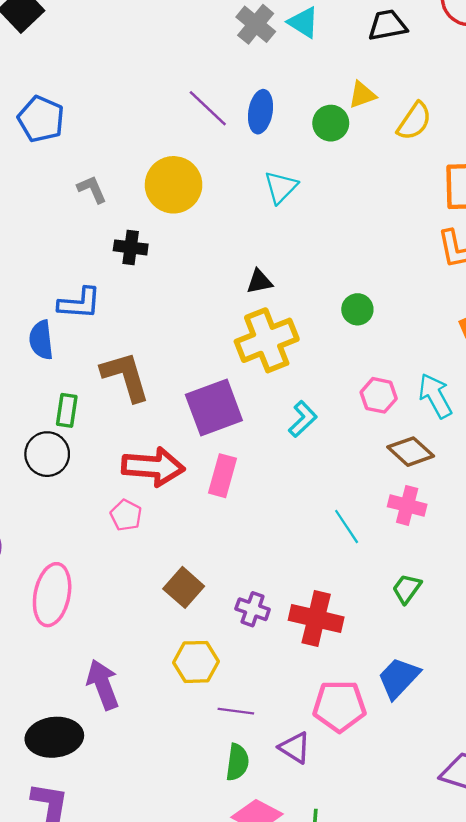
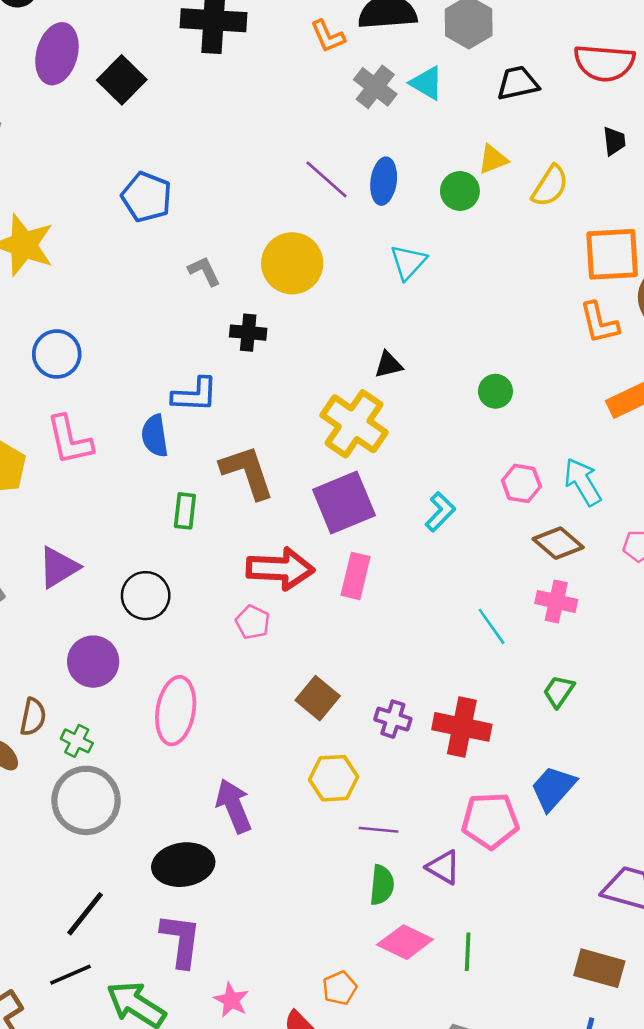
yellow cross: (267, 340) -> (354, 424), moved, turned -32
black circle: (47, 454) -> (146, 596), moved

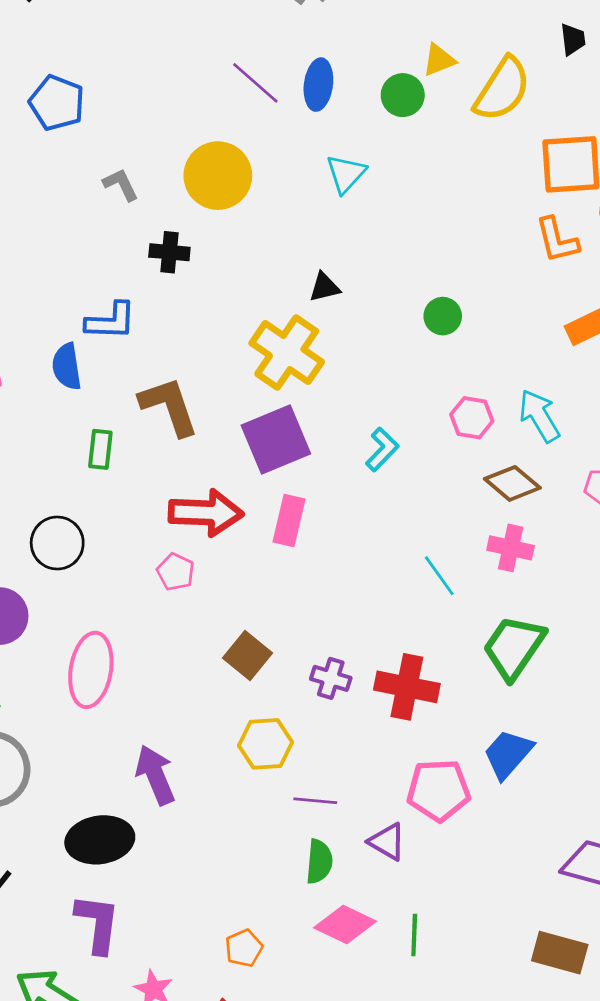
yellow semicircle: (550, 186) -> (502, 89), size x1.4
green trapezoid: (559, 691) -> (514, 647), size x1.8
orange pentagon: (340, 988) -> (244, 948), moved

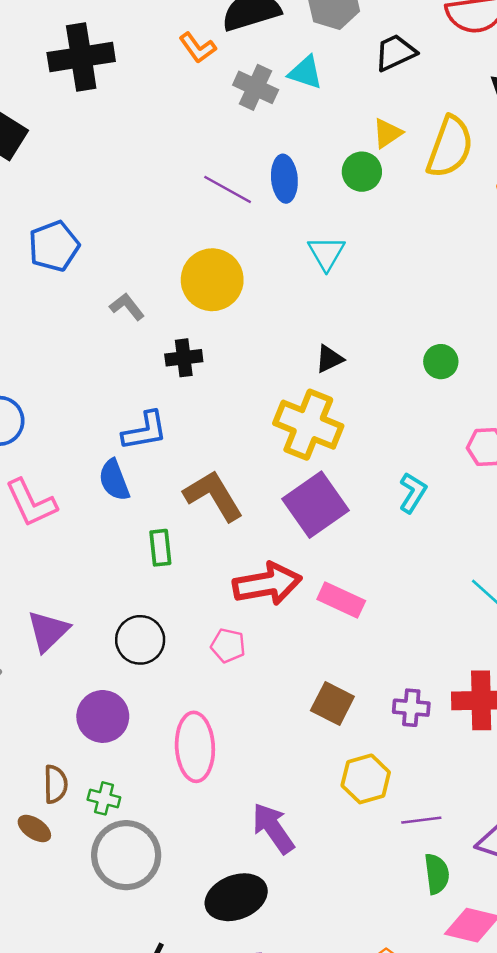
blue pentagon: (57, 103) -> (54, 246), turned -30
pink rectangle: (289, 520) -> (341, 600), moved, turned -66
pink pentagon: (176, 572) -> (228, 646), moved

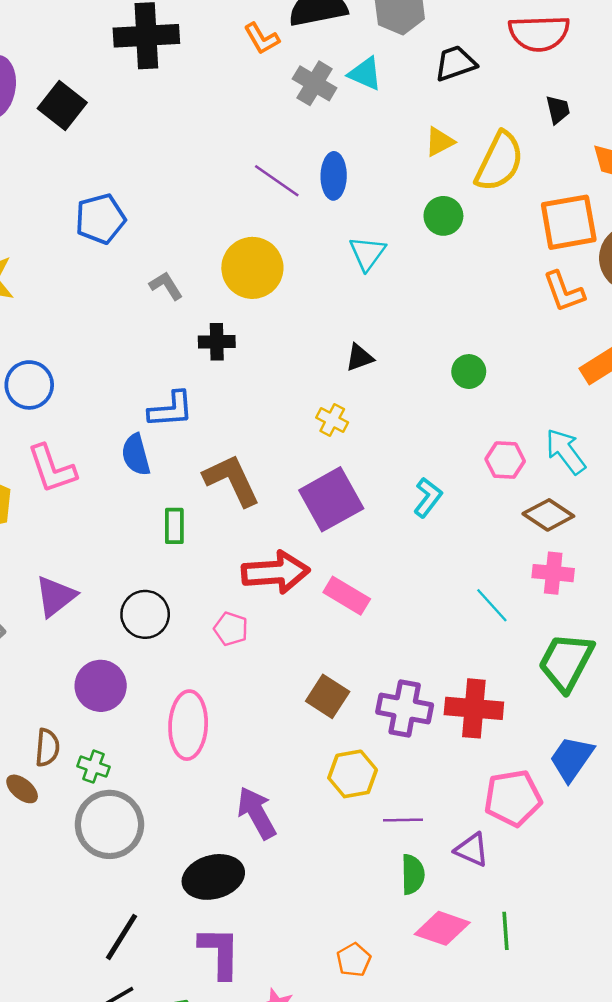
green circle: (362, 172) -> (443, 216), moved
yellow cross: (308, 425) -> (332, 420), size x0.5
purple cross: (411, 708) -> (405, 709), size x1.5

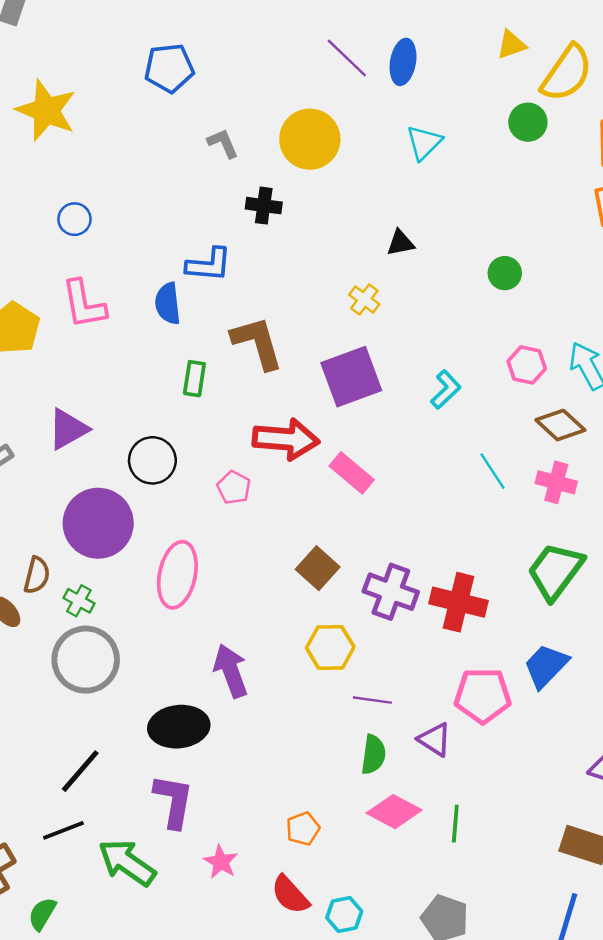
green circle: (443, 216) -> (528, 122), moved
blue circle: (29, 385) -> (74, 219), size x0.7
cyan line: (492, 605) -> (492, 471), moved
purple circle: (101, 686) -> (98, 523), size x1.4

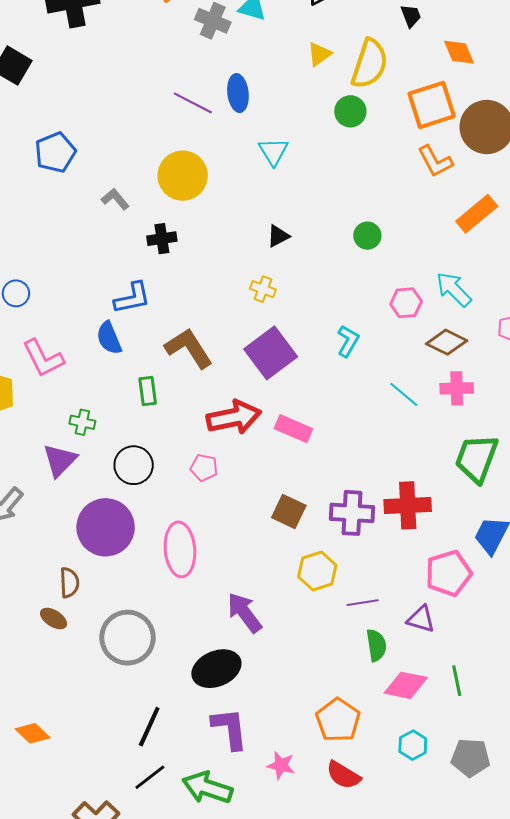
green cross: (79, 601) -> (82, 422), moved
orange pentagon: (303, 829) -> (338, 720), size x1.6
cyan hexagon: (344, 914) -> (413, 745), moved

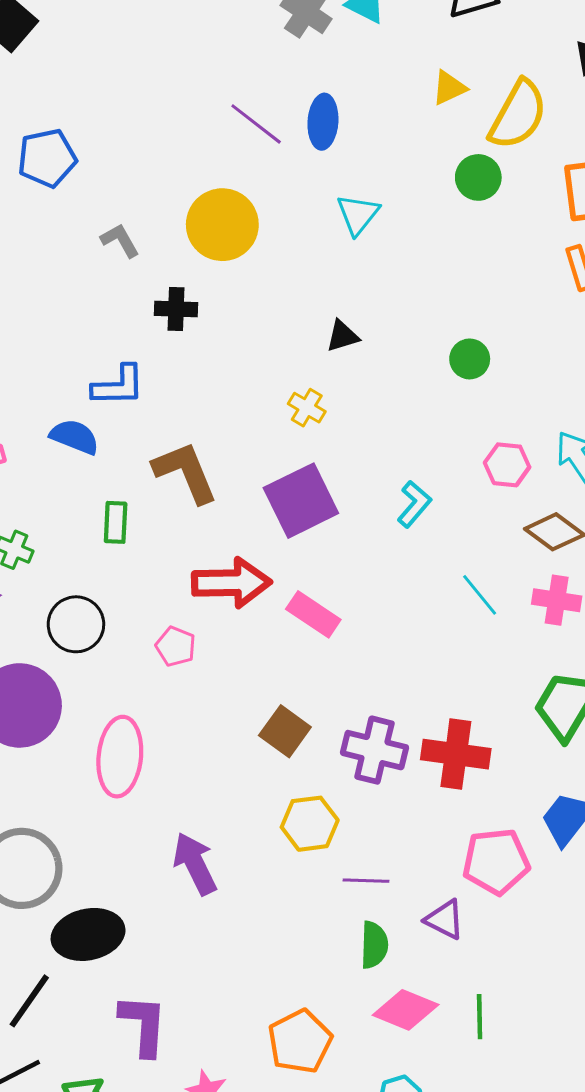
blue semicircle: (109, 338) -> (75, 437), turned 124
black ellipse: (216, 669) -> (88, 934), moved

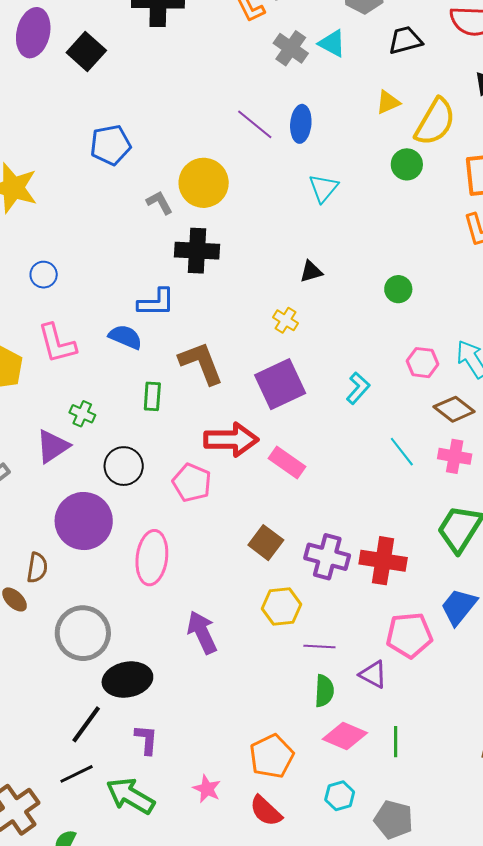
yellow circle: (222, 225) -> (204, 183), moved
black cross: (176, 309) -> (197, 251), size x1.5
pink pentagon: (176, 646) -> (192, 483), size x1.4
purple L-shape: (143, 1025) -> (146, 740), moved, size x0.7

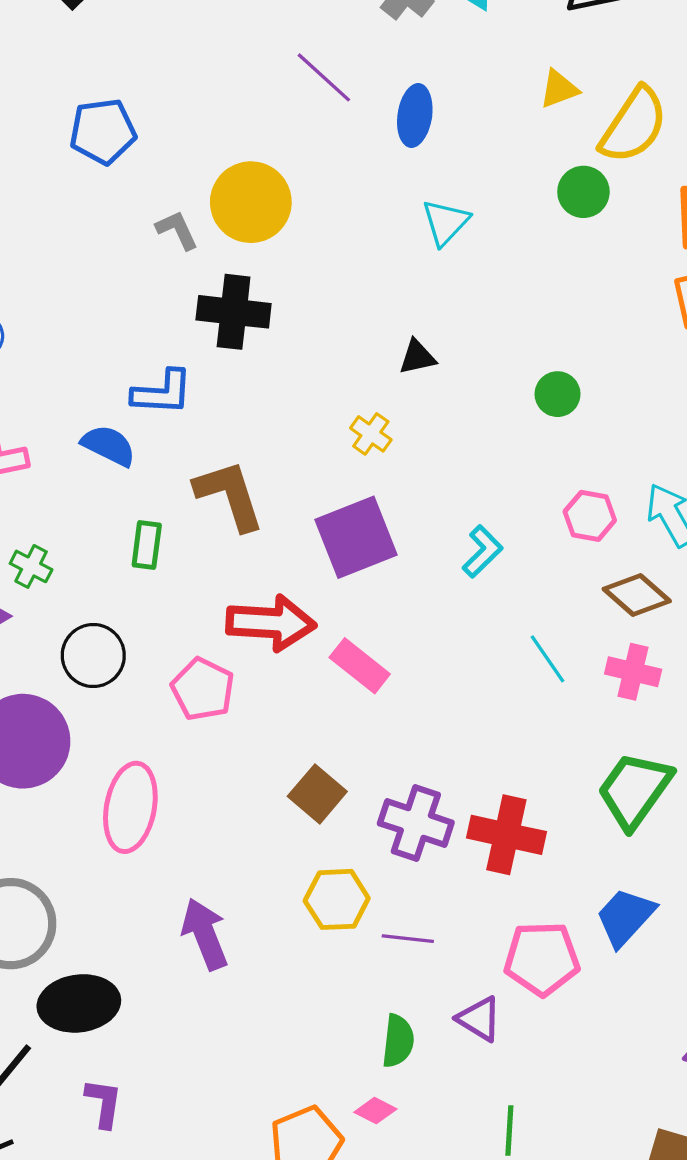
purple line: (255, 124) -> (324, 77), moved
purple line: (319, 647) -> (408, 939), moved
pink diamond: (345, 736) -> (375, 1111), moved, size x0.6

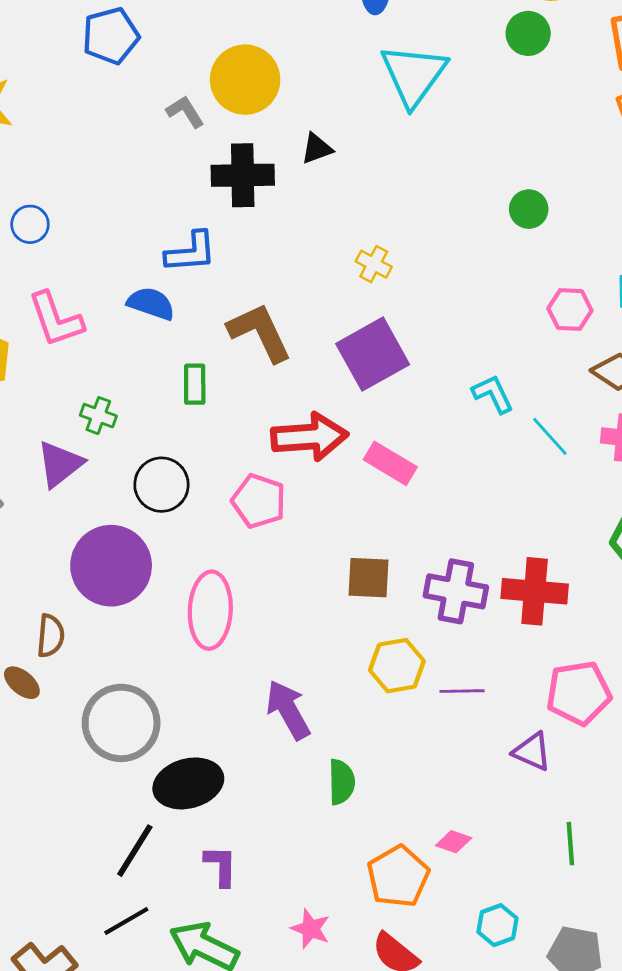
cyan triangle: (445, 222) -> (414, 75), size x1.6
black triangle: (417, 357) -> (317, 149), moved
cyan L-shape: (482, 551) -> (493, 394), moved, turned -63
brown square: (317, 794) -> (368, 578), turned -30
green semicircle: (398, 1041) -> (341, 782), moved

